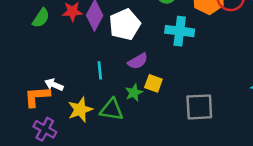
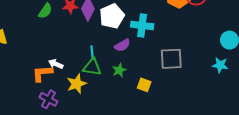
cyan cross: (180, 31) -> (142, 25), moved
yellow square: (153, 83) -> (144, 85), moved
gray square: (199, 107) -> (171, 59), moved
green triangle: (112, 110) -> (92, 67), moved

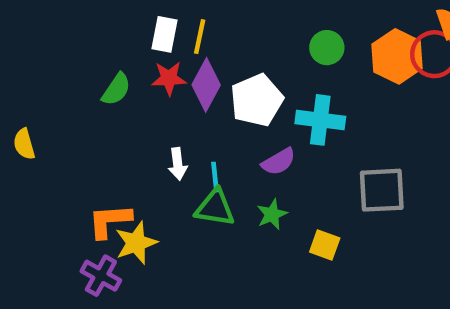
white arrow: (56, 64) -> (178, 164), moved, turned -120
yellow star: (77, 84) -> (136, 243), moved
purple cross: (48, 99) -> (101, 276), moved

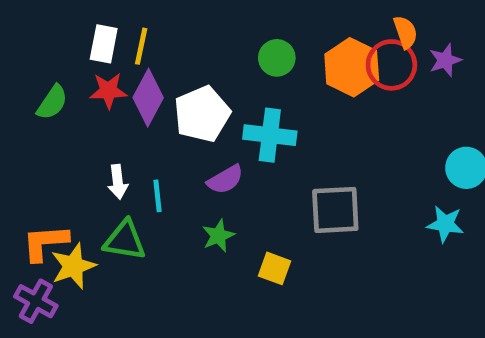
green triangle: (215, 208) -> (125, 240), moved

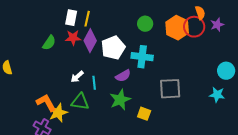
white arrow: (118, 182) -> (77, 77), turned 56
green star: (218, 236) -> (120, 100), size x1.5
orange L-shape: (45, 243) -> (46, 103), turned 65

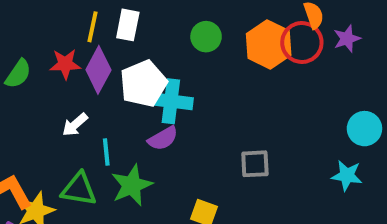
white rectangle: (71, 18) -> (128, 25), moved
cyan cross: (142, 57) -> (171, 101), moved
white arrow: (77, 77) -> (75, 125), moved
gray square: (170, 89) -> (255, 164), size x0.7
green star: (120, 100) -> (132, 185), moved

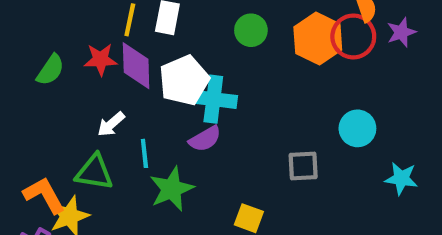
purple diamond: (98, 70) -> (136, 66), turned -30
cyan circle: (364, 129) -> (357, 128), moved
green triangle: (79, 189) -> (94, 172), moved

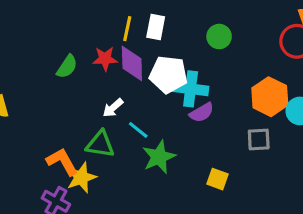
orange hexagon: (318, 39) -> (270, 97), moved
white pentagon: (184, 80) -> (168, 75), turned 30
purple semicircle: (205, 139) -> (202, 113), moved
cyan line: (144, 153) -> (138, 130), turned -45

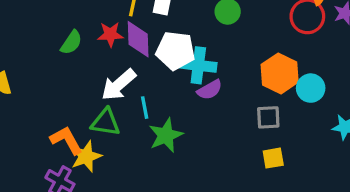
white arrow: (113, 108) -> (119, 85), size x1.6
cyan line: (138, 130) -> (145, 108), turned 40
yellow square: (217, 179) -> (273, 158), moved, turned -30

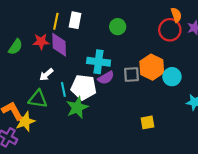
white pentagon: (176, 51) -> (84, 87), moved
white arrow: (119, 85) -> (46, 75), size x0.6
gray square: (268, 117) -> (132, 75), moved

